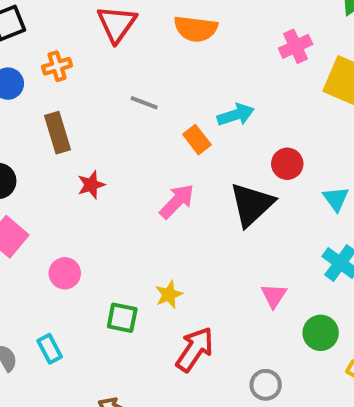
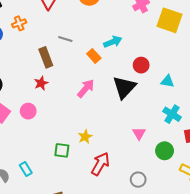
brown rectangle: (57, 133) -> (46, 57), moved
cyan triangle: (336, 199) -> (167, 81), turned -40
pink circle: (65, 273) -> (28, 111), moved

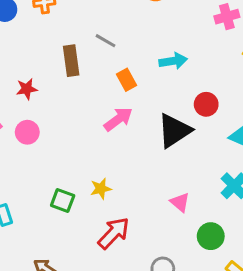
orange rectangle: (94, 56) -> (127, 80), moved
red star: (41, 83) -> (27, 89), moved
pink triangle: (139, 133) -> (180, 202), turned -32

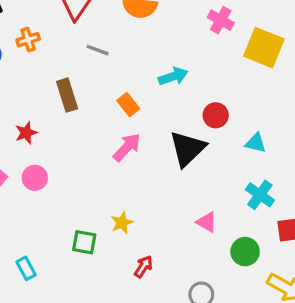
pink cross: (227, 17) -> (221, 20), turned -35
gray line: (105, 41) -> (98, 50), moved
red arrow: (114, 233) -> (143, 267), size x0.6

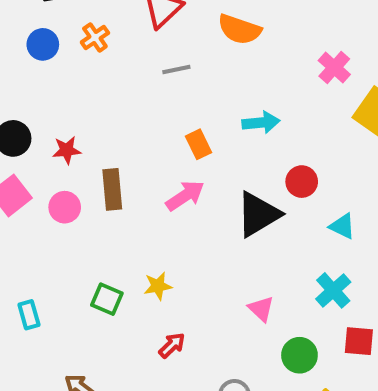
orange cross: (28, 40) -> (95, 37), turned -30
gray line: (98, 50) -> (176, 70), turned -45
brown rectangle: (67, 95) -> (112, 189), moved

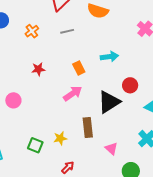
orange cross: (95, 37) -> (32, 31), moved
red star: (67, 150) -> (38, 69), moved
brown rectangle: (112, 189) -> (88, 128), moved

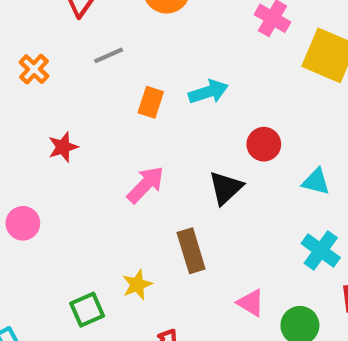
orange rectangle: (79, 68) -> (151, 102), moved, turned 56
black triangle: (109, 102) -> (226, 188), size x0.7
green square: (35, 145) -> (87, 310), turned -35
pink triangle: (111, 149) -> (251, 303), moved

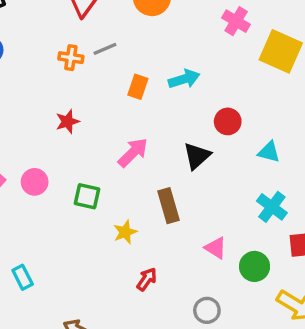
orange cross: (34, 69) -> (71, 58), moved, turned -35
green square: (87, 310) -> (87, 196), moved, turned 36

